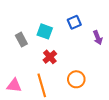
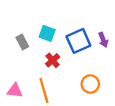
blue square: (74, 22) -> (78, 41), moved, size x1.6
orange circle: (76, 79) -> (90, 84), moved

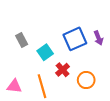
cyan square: (47, 33) -> (45, 52), moved, turned 35
red cross: (53, 60) -> (63, 70), moved

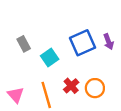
red cross: (63, 70) -> (71, 86), moved
pink triangle: (14, 86) -> (16, 95), turned 42

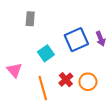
gray rectangle: (24, 44) -> (30, 19), moved, turned 32
pink triangle: (16, 95) -> (14, 70), moved

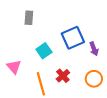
purple arrow: (101, 39) -> (94, 49), moved
orange circle: (88, 82) -> (94, 79), moved

